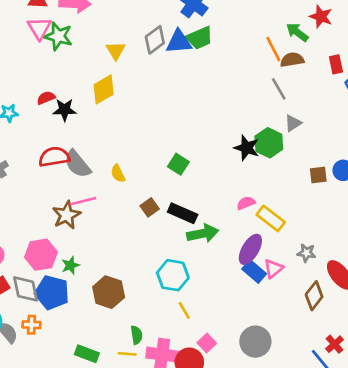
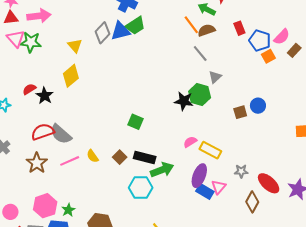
black star: (65, 110) -> (45, 96), turned -30
yellow semicircle: (118, 174) -> (93, 156), moved
brown star: (67, 215) -> (37, 163), moved
cyan hexagon: (173, 275) -> (141, 188), moved

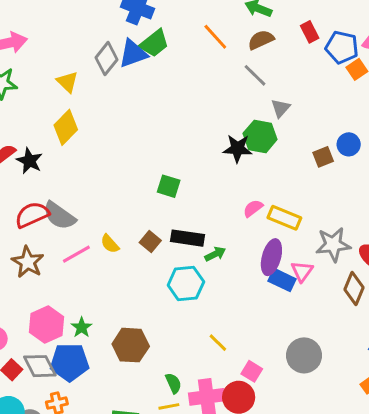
orange line: (191, 25) -> (215, 37), moved
green arrow: (162, 170) -> (215, 254), size x0.6
gray star: (241, 171) -> (333, 244), size x1.6

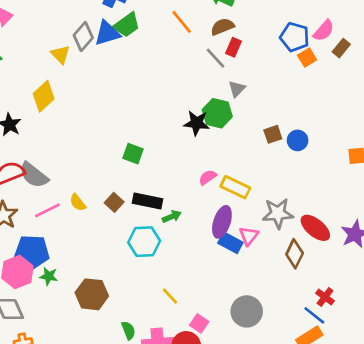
red rectangle: (310, 32) -> (233, 47), moved, turned 48
yellow triangle: (67, 82) -> (60, 55), moved
blue circle: (349, 144) -> (298, 140), moved
green star: (82, 327) -> (49, 276), turned -30
blue pentagon: (70, 362) -> (32, 252), moved

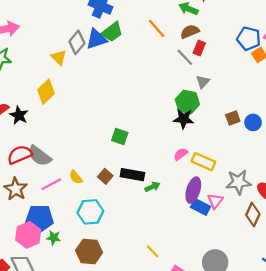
black star: (197, 123) -> (184, 119), moved
cyan hexagon: (144, 242) -> (90, 212), moved

